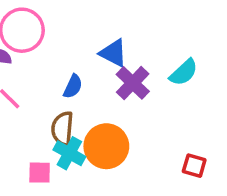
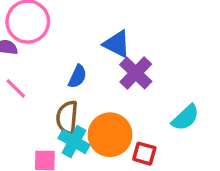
cyan semicircle: (184, 72) -> (185, 118), moved
red square: (194, 166) -> (144, 154), moved

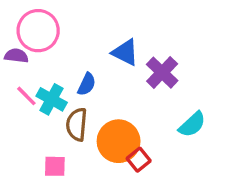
purple cross: (136, 73) -> (162, 73), moved
cyan cross: (74, 142) -> (52, 99), moved
red square: (144, 154) -> (139, 160), moved, turned 35

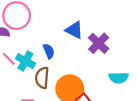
blue semicircle: (87, 84) -> (49, 51), turned -48
cyan semicircle: (192, 124) -> (119, 78), turned 42

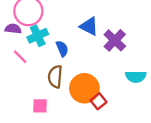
cyan cross: (25, 61) -> (38, 36), moved, turned 36

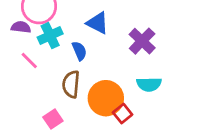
blue triangle: (89, 26) -> (97, 23), moved
cyan semicircle: (136, 77) -> (149, 84), moved
pink square: (40, 106) -> (53, 119), turned -35

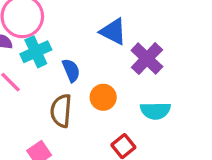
blue triangle: (97, 23) -> (113, 32), moved
orange circle: (106, 98) -> (103, 97), moved, size x0.6

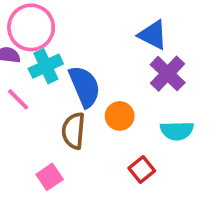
blue triangle: (113, 32) -> (153, 35), moved
blue semicircle: (71, 70) -> (85, 86), size x1.6

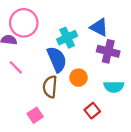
cyan cross: (46, 66) -> (67, 38), moved
purple cross: (168, 74) -> (108, 51), turned -30

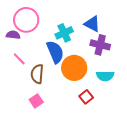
orange circle: (79, 78) -> (74, 68), size x1.6
brown semicircle: (50, 87) -> (37, 74), moved

